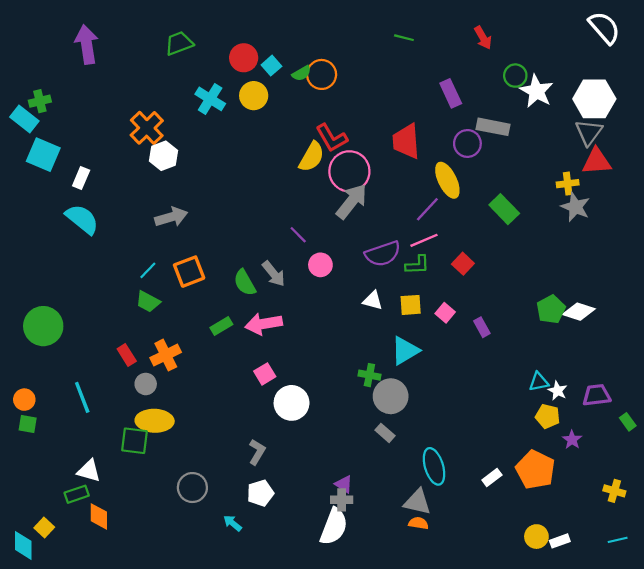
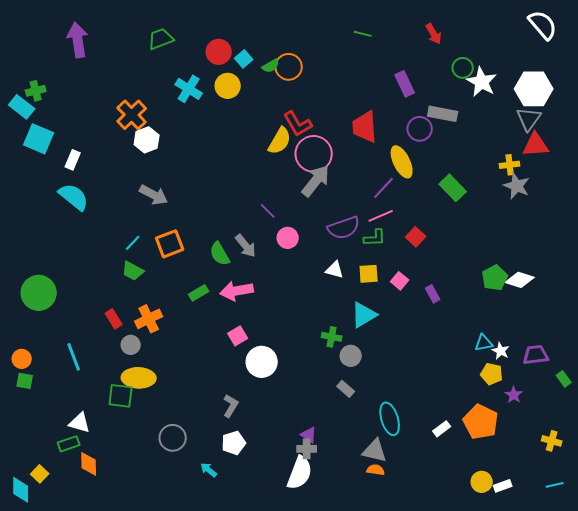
gray arrow: (171, 217) -> (154, 195), turned 44
gray circle: (391, 396) -> (351, 356), size x0.7

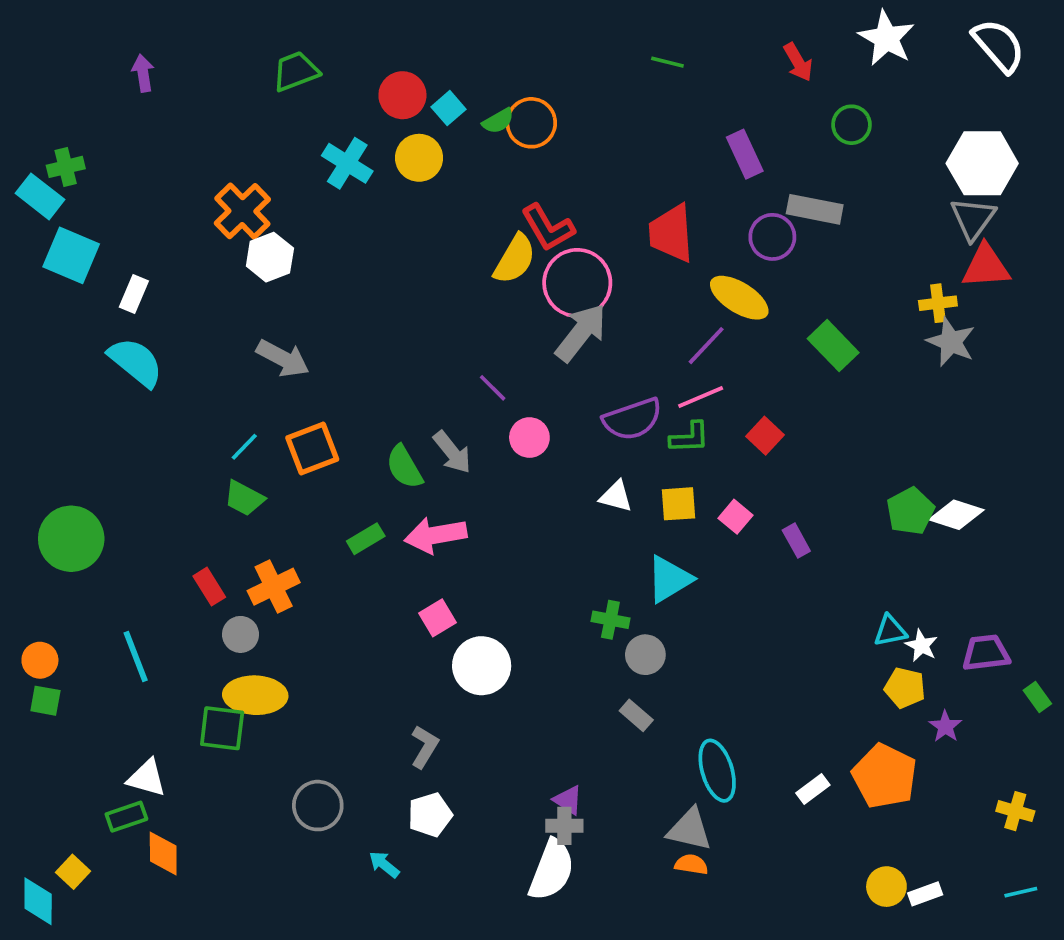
purple arrow: (78, 40) -> (143, 73), size x0.6
white star: (482, 82) -> (886, 38), moved
yellow ellipse: (402, 162) -> (739, 298), turned -32

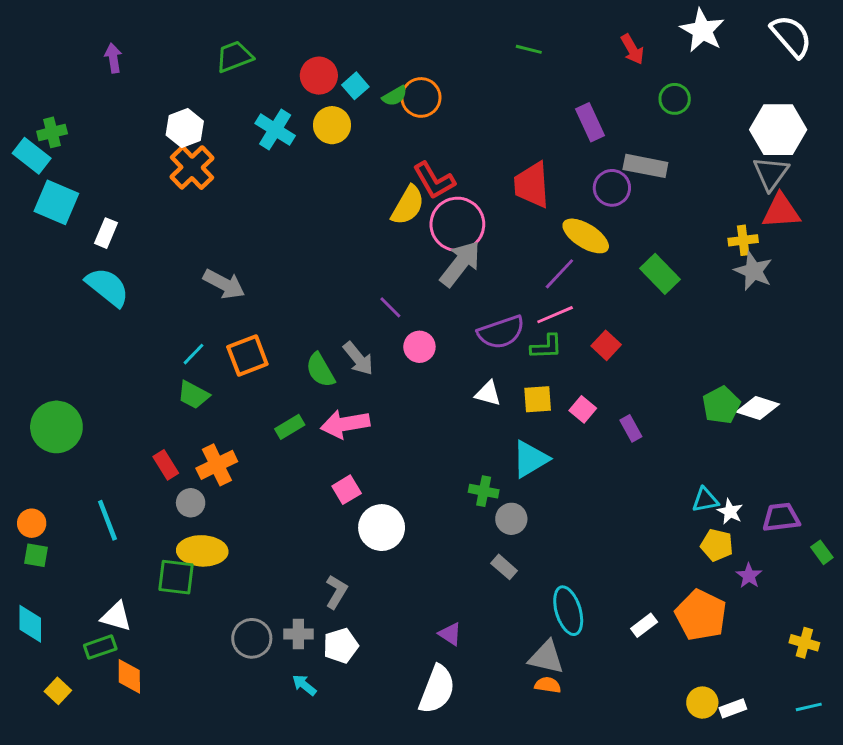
white hexagon: (270, 257) -> (185, 128), moved
gray cross: (564, 826) -> (298, 634), moved
cyan diamond: (38, 901) -> (30, 624), moved

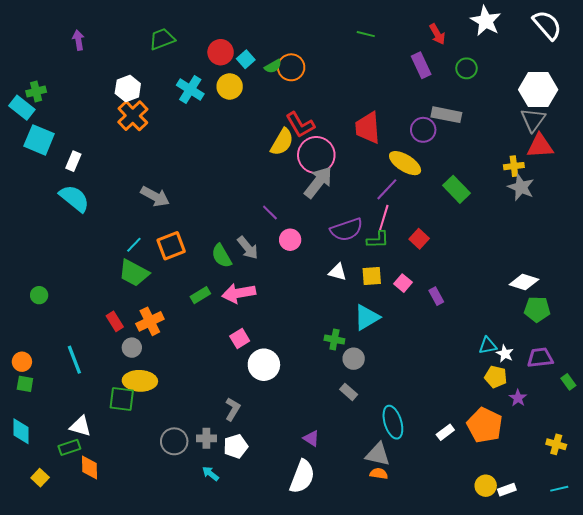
purple rectangle: (590, 122) -> (421, 65), moved
pink line: (555, 315) -> (384, 218), turned -50
green trapezoid: (193, 395) -> (134, 273), size x1.4
green pentagon: (721, 405) -> (537, 309), moved, turned 30
green circle: (56, 427) -> (39, 295), size x0.5

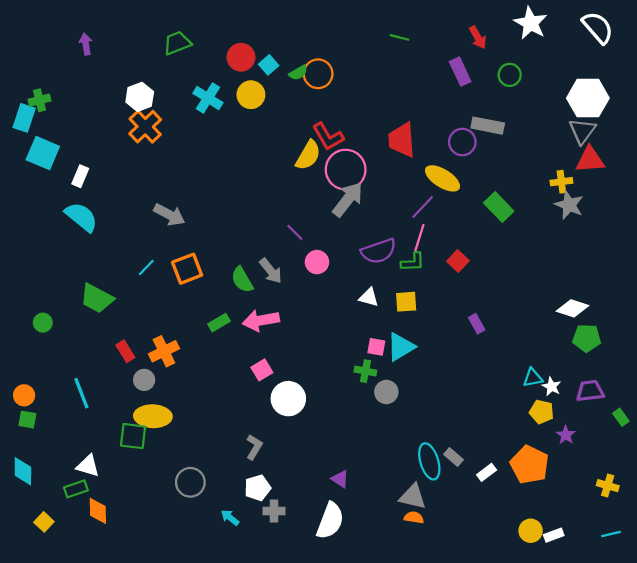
cyan rectangle: (22, 108) -> (24, 118), turned 70
green trapezoid: (134, 273) -> (97, 298), moved
pink square: (403, 283) -> (376, 347), moved, turned -30
gray rectangle: (349, 392) -> (454, 457), moved
gray cross: (206, 438) -> (274, 511), moved

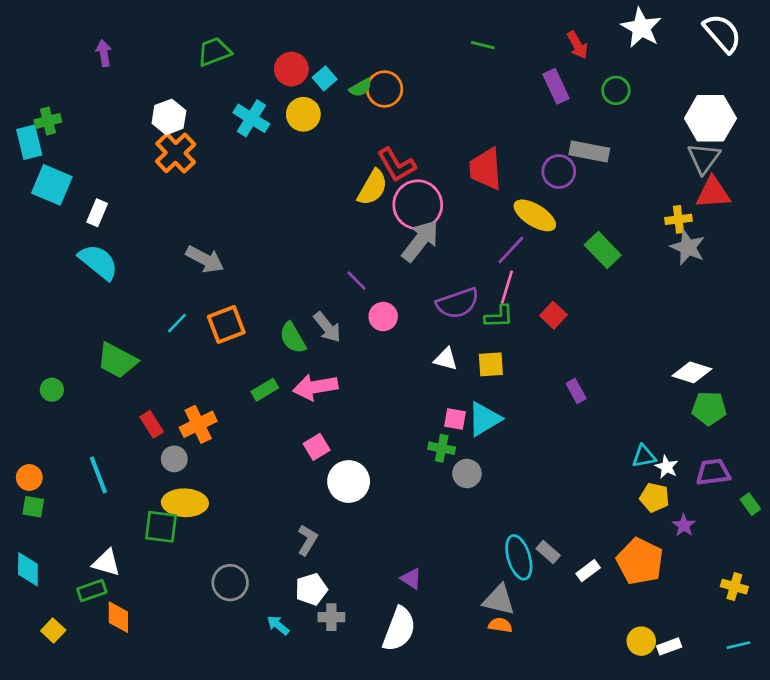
cyan rectangle: (24, 118) -> (29, 142), turned -32

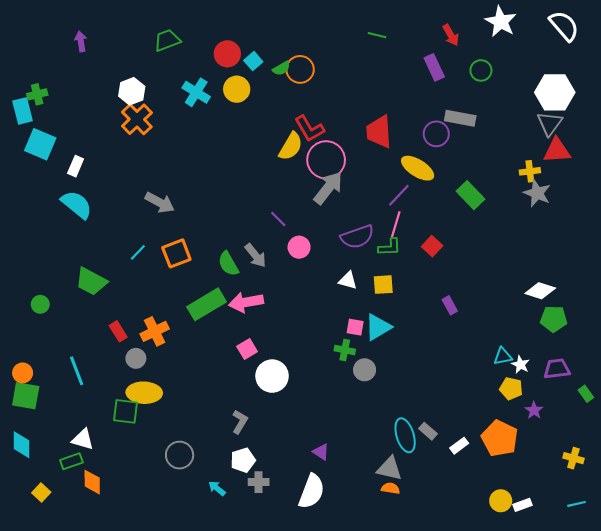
green rectangle: (265, 390) -> (207, 304), size x1.8
green square: (33, 507) -> (26, 396), size x1.6

